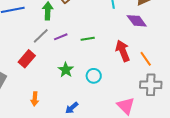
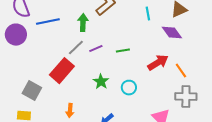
red arrow: (123, 51) -> (158, 63), turned 80
red rectangle: (27, 59) -> (62, 71), size x1.4

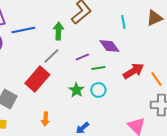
purple diamond: (172, 33) -> (109, 46), moved
purple line: (96, 49) -> (82, 57), moved
green line: (123, 51) -> (98, 68), moved
cyan circle: (129, 88) -> (98, 90), moved

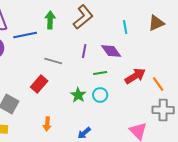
green arrow: (58, 31) -> (50, 20), moved
gray line: (51, 56) -> (53, 61), turned 60
purple line: (82, 57) -> (84, 51), moved, turned -56
red rectangle: (37, 79) -> (39, 84), size x0.7

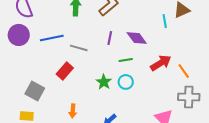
cyan line: (125, 27) -> (165, 21), moved
blue line: (25, 35) -> (52, 38), moved

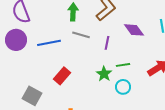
purple diamond: (137, 38) -> (134, 30), moved
gray line: (79, 48) -> (81, 35), moved
green star: (104, 82) -> (104, 74), moved

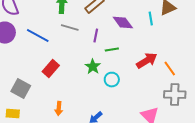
blue line: (49, 43) -> (38, 36), turned 40
green line: (123, 65) -> (112, 50), moved

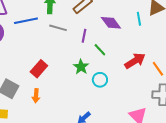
blue line: (38, 36) -> (26, 21), moved, turned -40
green line: (112, 50) -> (100, 50), turned 56
orange arrow: (59, 109) -> (36, 96), moved

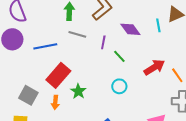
blue line: (26, 21) -> (45, 46), moved
green star: (81, 67) -> (78, 91), moved
red rectangle: (39, 69) -> (58, 75), size x1.4

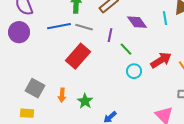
blue line: (45, 46) -> (59, 26), moved
red rectangle: (58, 75) -> (78, 56), moved
cyan circle: (119, 86) -> (134, 71), moved
green star: (78, 91) -> (85, 101), moved

